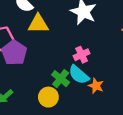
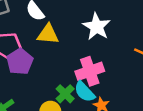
pink cross: (82, 55) -> (90, 71), size x1.6

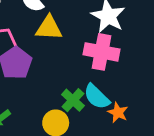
pink cross: (90, 71) -> (101, 52), moved, turned 32

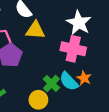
orange star: (118, 112) -> (84, 78), moved

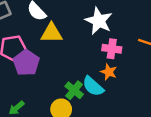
pink cross: (73, 49) -> (112, 49), moved, size x0.7
orange star: (84, 78) -> (109, 72), moved

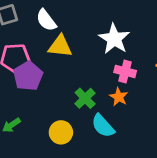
cyan semicircle: (93, 86) -> (103, 126), moved
green cross: (74, 90) -> (85, 98), moved

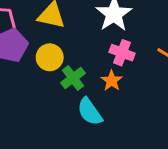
yellow circle: (61, 132) -> (50, 57), moved

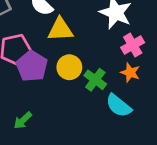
pink cross: (122, 53) -> (133, 45), turned -35

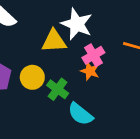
yellow triangle: (60, 30) -> (54, 41), moved
orange star: (130, 73) -> (90, 71), moved

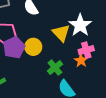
yellow triangle: (54, 41) -> (61, 33), turned 36
yellow circle: (32, 77) -> (33, 47), moved

